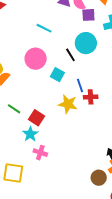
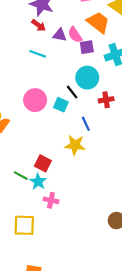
cyan line: (44, 28) -> (38, 54), moved
cyan square: (57, 75) -> (61, 105), moved
red cross: (91, 97) -> (106, 100), moved
green line: (14, 109) -> (21, 176), moved

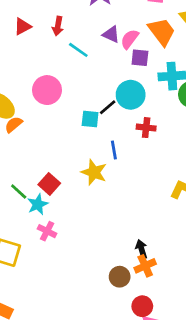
red arrow: (39, 25) -> (58, 26), moved, turned 48
pink semicircle: (75, 35) -> (130, 39), turned 56
black line: (72, 92) -> (108, 107), turned 72
pink circle: (35, 100) -> (47, 90), moved
cyan square: (61, 105) -> (90, 119), turned -32

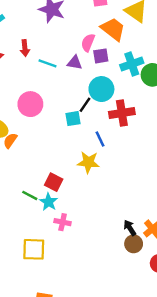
purple triangle: (111, 34) -> (75, 63), moved
red cross: (146, 128) -> (122, 113), size x1.5
black arrow: (141, 249) -> (130, 228), moved

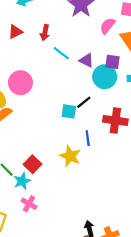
pink semicircle: (88, 43) -> (107, 26), moved
cyan circle: (101, 89) -> (105, 77), moved
pink circle: (30, 104) -> (20, 83), moved

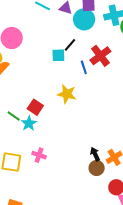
red cross: (115, 120) -> (100, 56), turned -35
blue line: (88, 138) -> (84, 67), moved
pink cross: (29, 204) -> (39, 155), moved

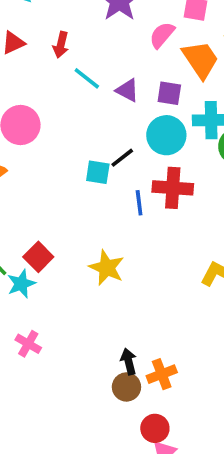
cyan circle: (84, 19) -> (166, 135), moved
red cross: (100, 56) -> (173, 188), turned 30
yellow star: (67, 94) -> (107, 268), moved

